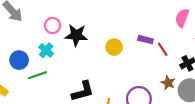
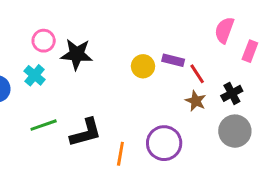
yellow circle: (114, 47) -> (143, 66), moved
green line: (37, 75) -> (44, 125), moved
brown star: (168, 83) -> (196, 101), moved

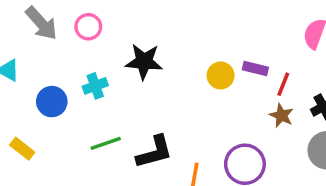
pink circle: (44, 41) -> (88, 27), moved
red line: (197, 74) -> (283, 84), turned 55
cyan cross: (35, 75) -> (95, 86), turned 30

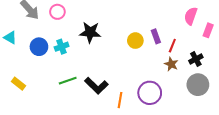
purple rectangle: (255, 68) -> (156, 36), turned 56
blue circle: (52, 102) -> (39, 47), moved
black L-shape: (154, 152) -> (96, 86), turned 60

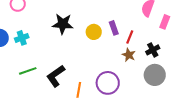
black star: (90, 32) -> (63, 24), moved
black L-shape: (96, 86) -> (56, 76), turned 100

